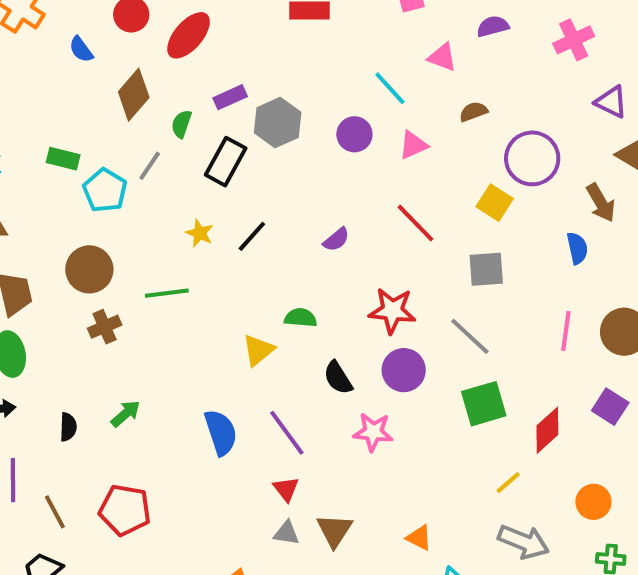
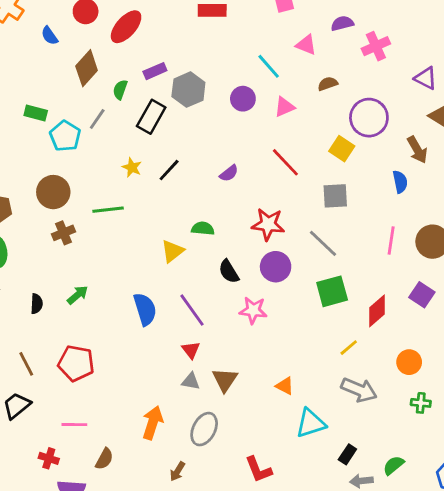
pink cross: (574, 40) -> (376, 46), moved

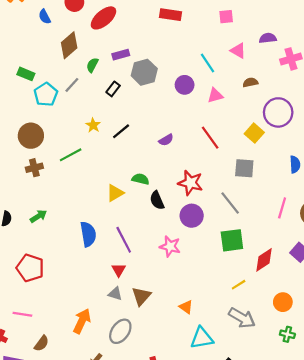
black rectangle: (151, 117) -> (113, 89), size x0.6
green line: (108, 210) -> (71, 155), turned -30
black semicircle: (229, 271) -> (157, 200), moved

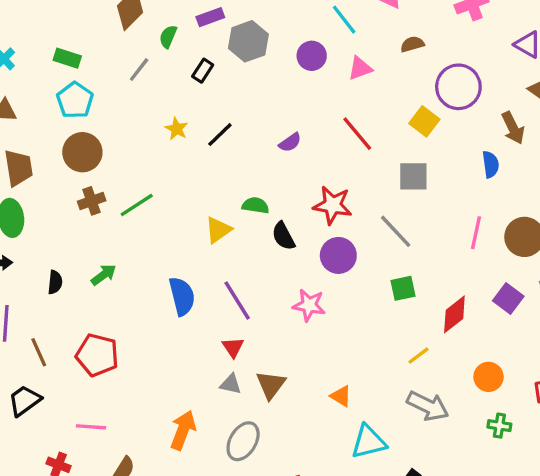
cyan pentagon: (46, 94) -> (75, 100), moved
green line: (71, 155) -> (137, 205), moved
green square: (232, 240) -> (403, 288), size x0.7

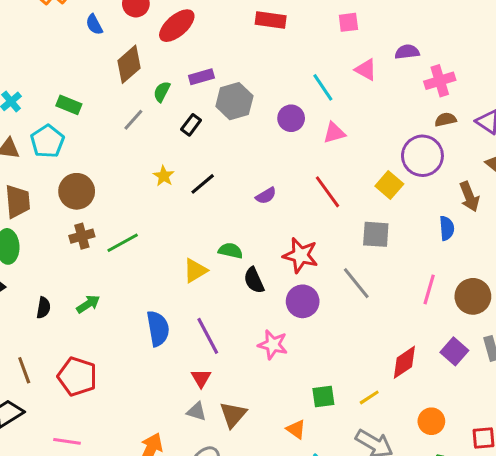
brown semicircle: (412, 44) -> (446, 120), moved
cyan pentagon: (75, 100) -> (47, 141), moved
green square: (403, 288) -> (323, 396), moved

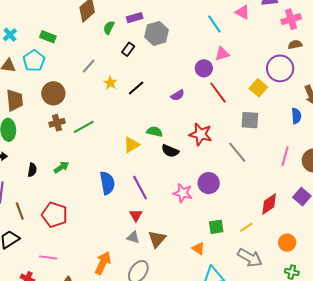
purple circle: (291, 118) -> (204, 68), moved
gray line: (133, 120) -> (89, 66), moved
black semicircle: (254, 280) -> (170, 151), turned -42
purple circle: (303, 301) -> (209, 183), moved

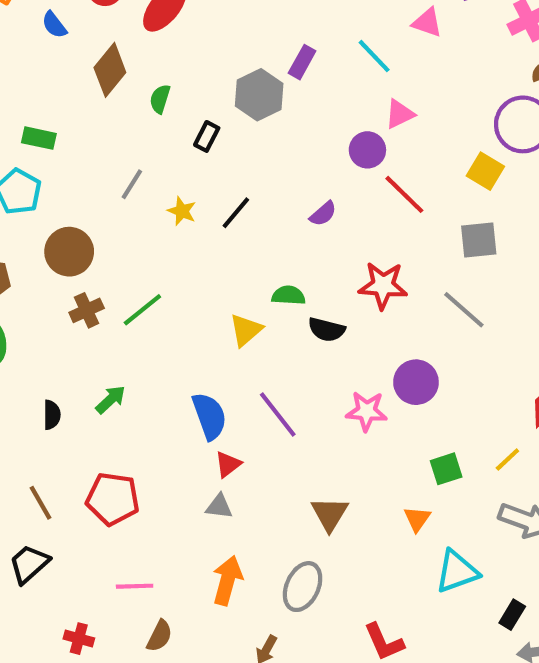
purple rectangle: (135, 18) -> (302, 62), moved, turned -35
red triangle: (136, 215) -> (228, 464), moved, turned 32
gray triangle: (133, 237) -> (219, 506), moved
orange triangle: (198, 248) -> (417, 519), turned 40
pink line: (48, 257) -> (135, 586), moved

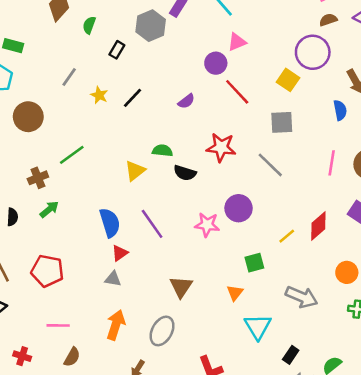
brown cross: (87, 310) -> (38, 178), moved
yellow line: (507, 459) -> (287, 236), moved
cyan triangle: (457, 572) -> (258, 327), turned -44

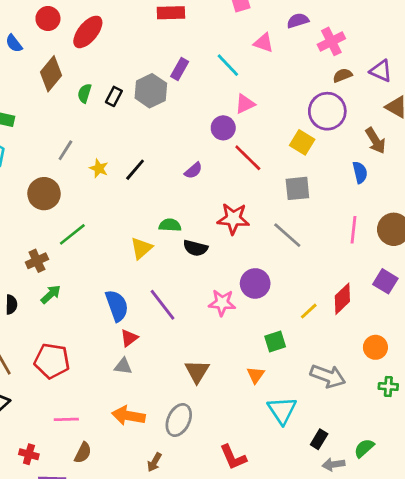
black rectangle: (117, 50) -> (114, 96), moved
brown circle: (28, 117) -> (44, 194), moved
orange arrow: (116, 325) -> (128, 416), turned -96

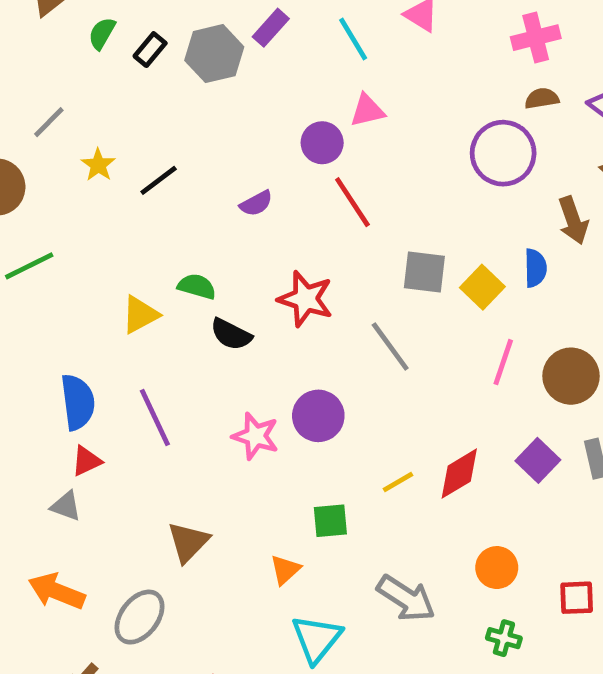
yellow square: (302, 142) -> (482, 287), moved

